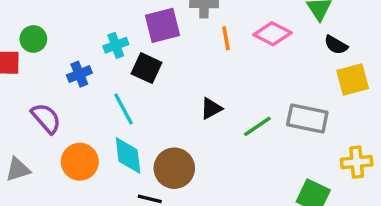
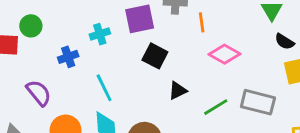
pink diamond: (272, 34) -> (224, 54), moved
orange line: (226, 38) -> (202, 22), moved
black square: (146, 68) -> (155, 56), moved

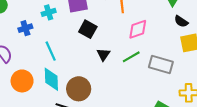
pink diamond: (224, 54) -> (138, 29), turned -50
black triangle: (178, 90) -> (103, 54), turned -32
green line: (216, 107) -> (131, 57), moved

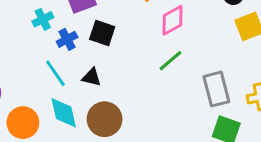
blue cross: (25, 28) -> (67, 39), moved
black triangle: (103, 54) -> (92, 77), moved, turned -40
gray rectangle: (161, 64) -> (216, 89), moved, turned 70

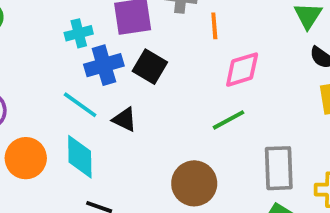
blue cross: (67, 39) -> (104, 65), size x1.4
cyan line: (55, 73) -> (80, 105), turned -32
brown circle: (105, 119) -> (194, 183), moved

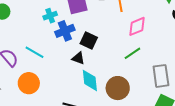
black square: (150, 67) -> (89, 40), moved
cyan line: (80, 105) -> (34, 52), moved
cyan diamond: (80, 157) -> (90, 80), moved

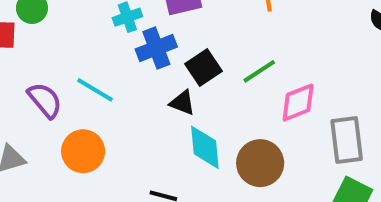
pink diamond: (137, 26) -> (298, 103), moved
black square: (89, 40) -> (203, 68), turned 30
green line: (132, 53) -> (259, 71), moved

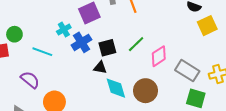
black square: (203, 68) -> (107, 48), turned 30
cyan line: (95, 90) -> (42, 52), moved
gray rectangle: (347, 140) -> (187, 71), turned -40

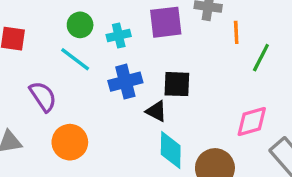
green circle: (14, 34) -> (80, 25), moved
blue cross: (82, 42) -> (125, 82), moved
green line: (136, 44) -> (261, 58), moved, turned -36

